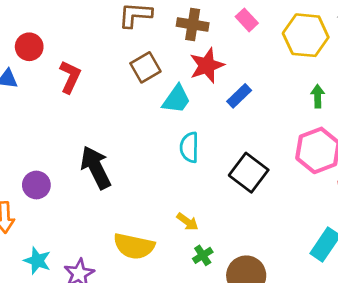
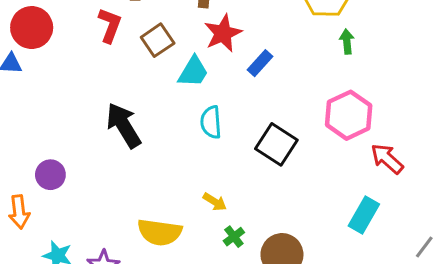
red circle: (29, 47) -> (32, 28), size x1.4
red L-shape: (70, 77) -> (110, 25), moved
green arrow: (318, 96) -> (347, 42), moved
black arrow: (96, 167) -> (124, 125), moved

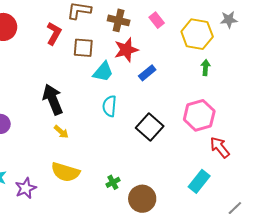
brown square: (158, 40) -> (83, 48), turned 30
yellow arrow: (215, 202) -> (61, 132), moved

